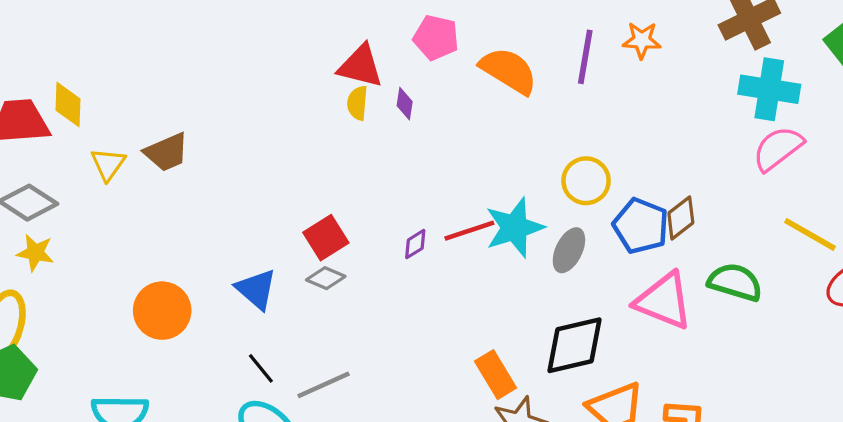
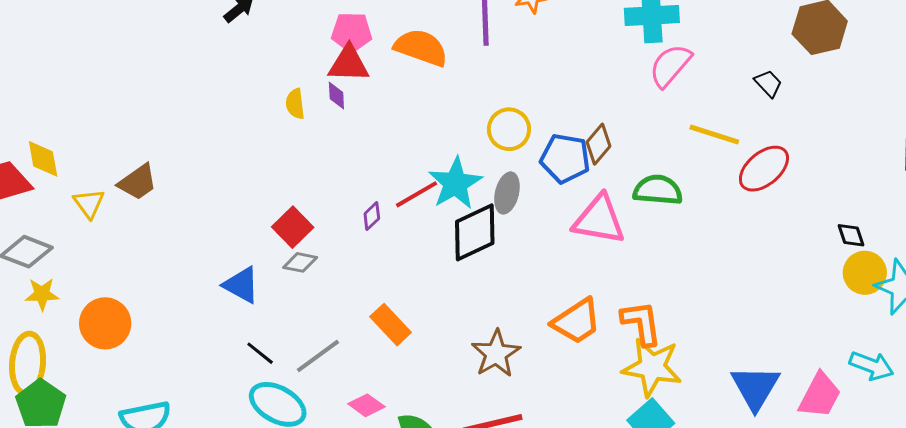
red triangle: (360, 66) -> (349, 64), moved
orange circle: (162, 311) -> (105, 323), moved
black diamond: (574, 345) -> (475, 232), moved
orange rectangle: (495, 375) -> (391, 325), moved

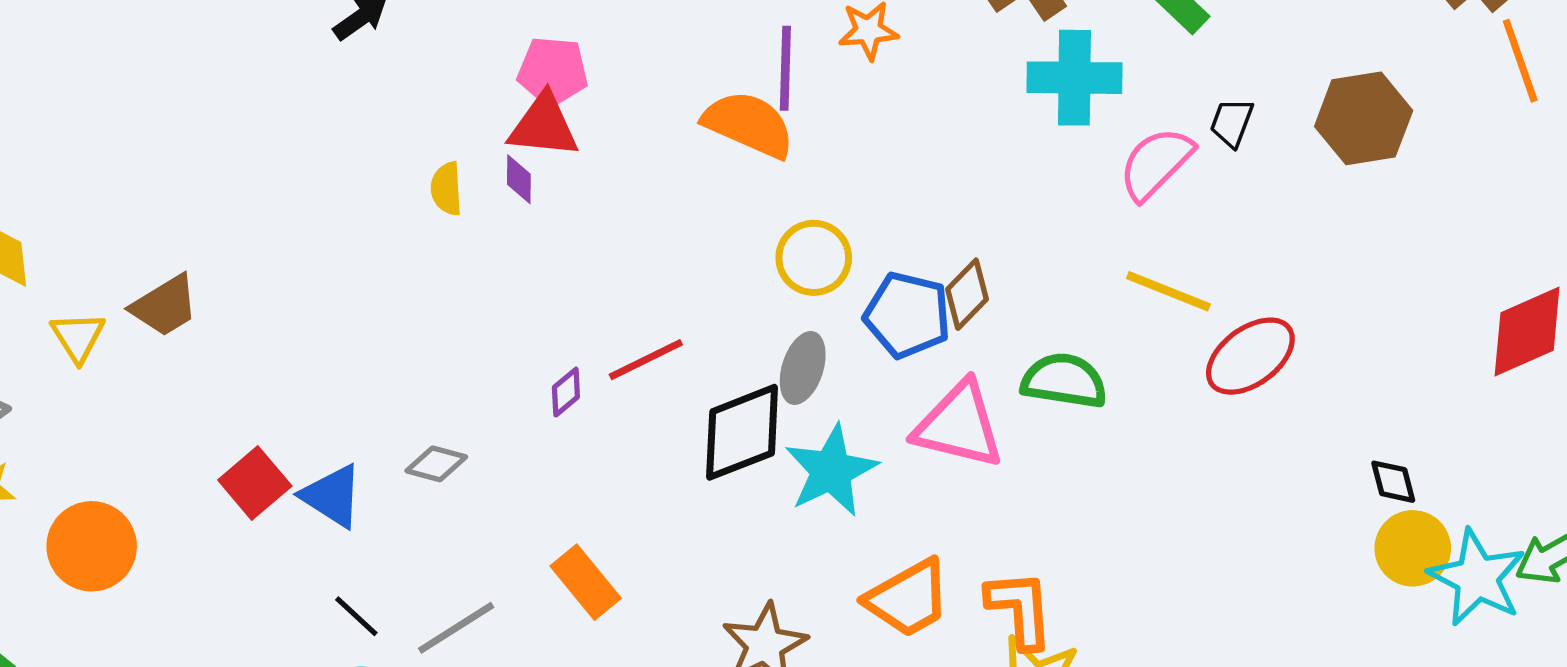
orange semicircle: (421, 48) -> (749, 124), moved
pink semicircle: (670, 66) -> (1156, 163), moved
black trapezoid: (768, 83) -> (1232, 123), moved, turned -120
cyan star: (455, 183) -> (831, 471), moved
red square: (293, 227) -> (255, 483), moved

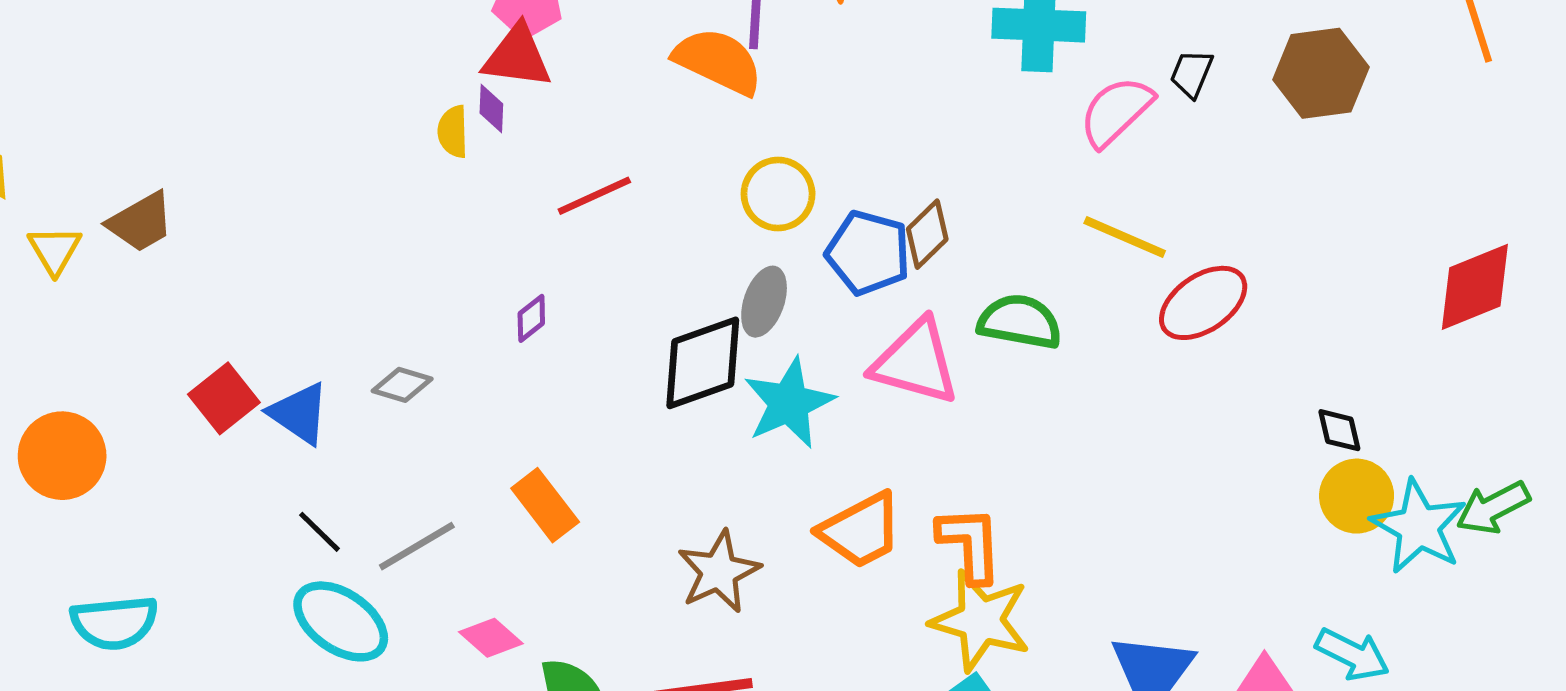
yellow semicircle: (446, 189) -> (453, 132), moved
red line: (646, 360) -> (594, 196), moved

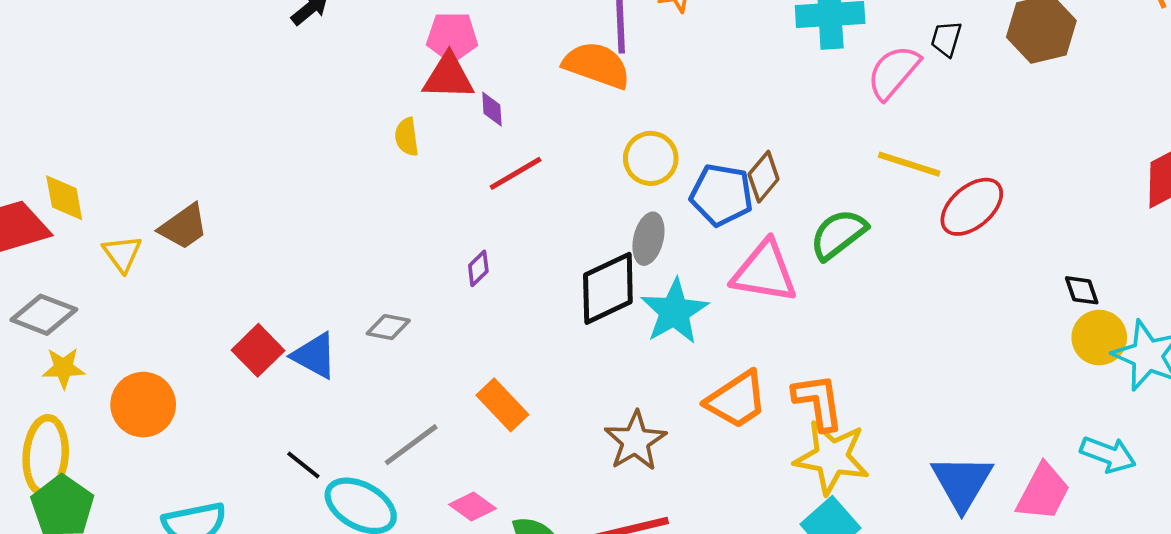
purple diamond: (491, 108) -> (492, 109), moved
green semicircle: (1020, 322) -> (838, 234), turned -42
black line: (319, 532) -> (303, 465), moved

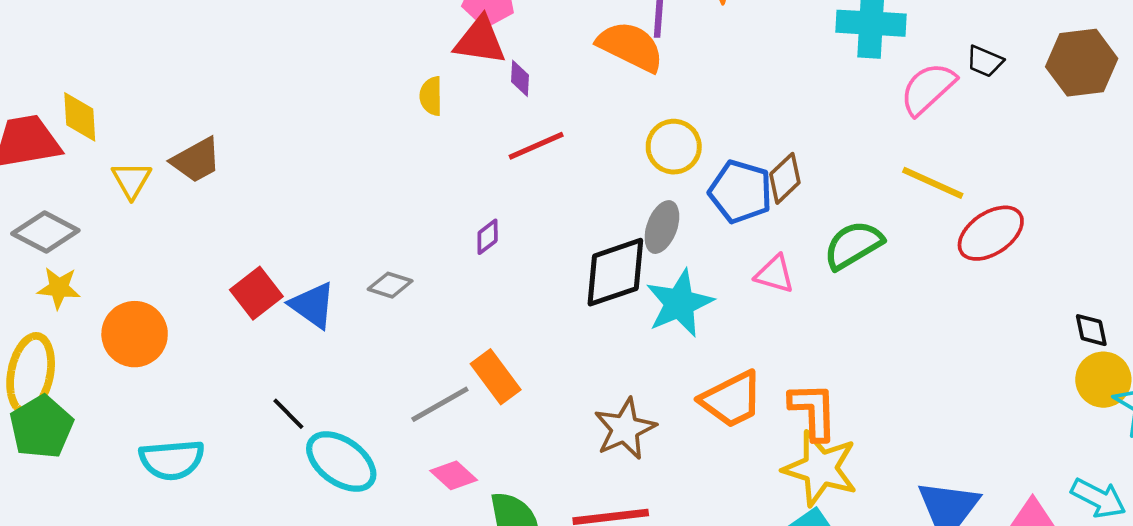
black trapezoid: (946, 39) -> (985, 61), turned -90
pink triangle: (764, 272) -> (775, 274), size x0.6
gray line: (411, 445) -> (440, 404), moved

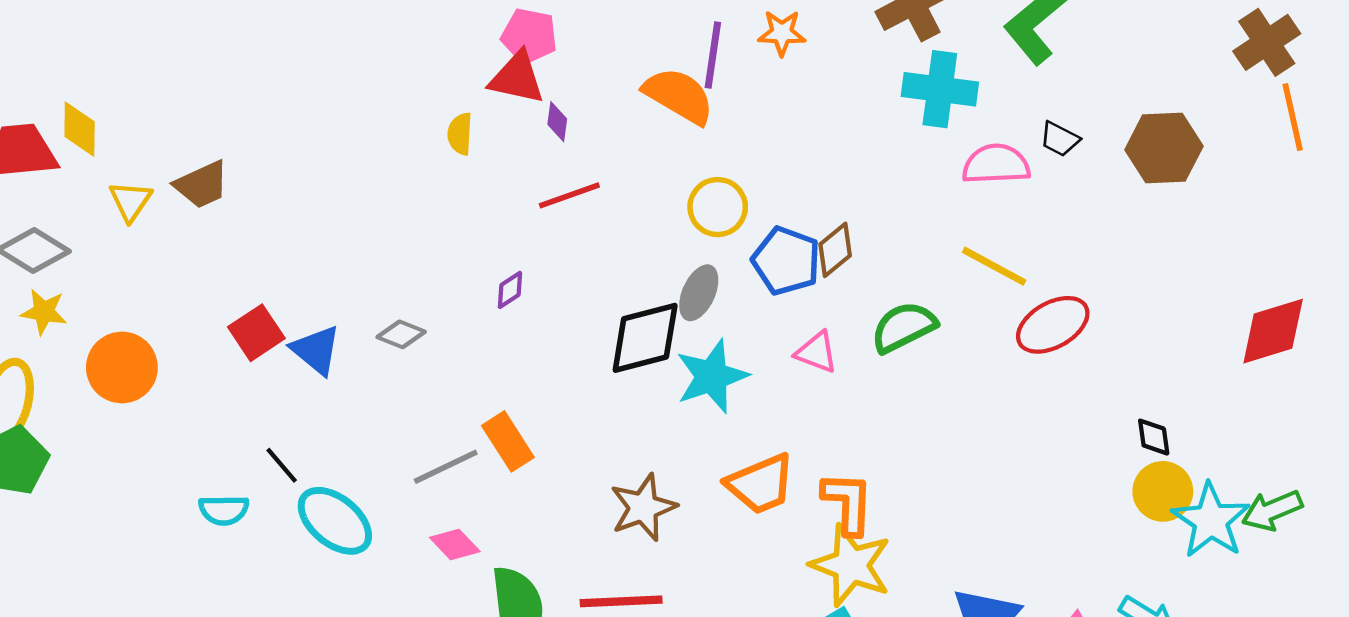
pink semicircle: (928, 89) -> (996, 164), turned 36
cyan semicircle: (172, 460) -> (224, 510), moved, size x0.7

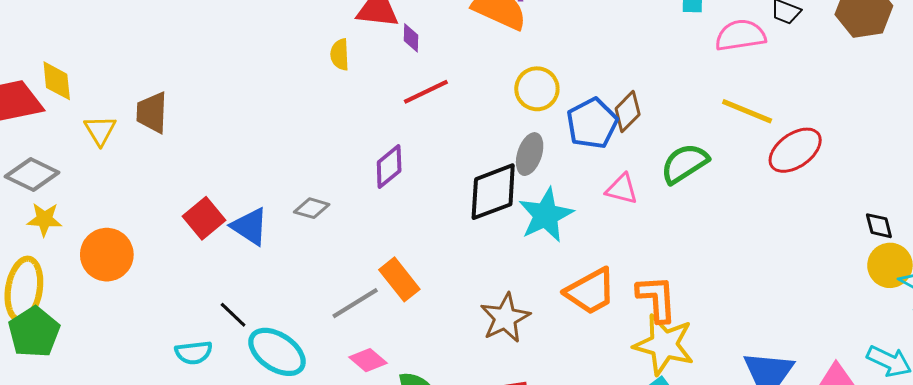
brown trapezoid: (202, 185) -> (152, 112), turned 123
blue pentagon: (786, 261) -> (592, 123), turned 30
purple diamond: (510, 290) -> (389, 167), size x1.5

